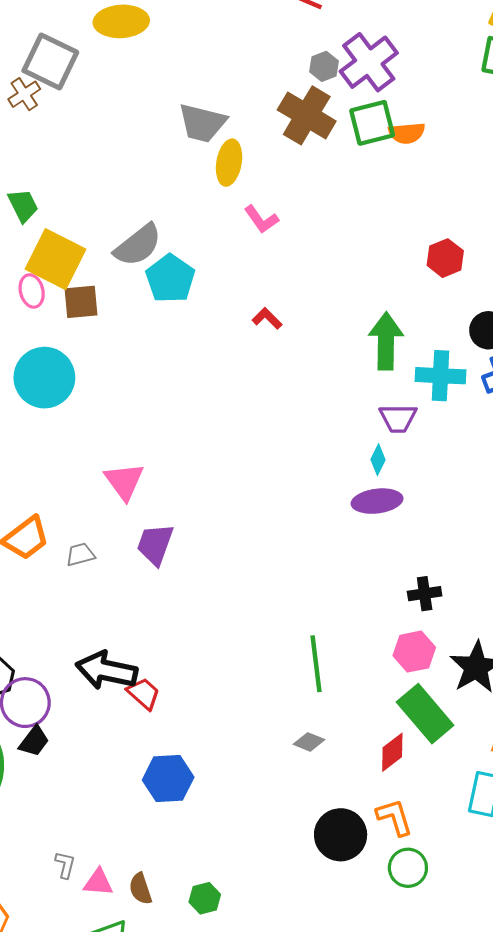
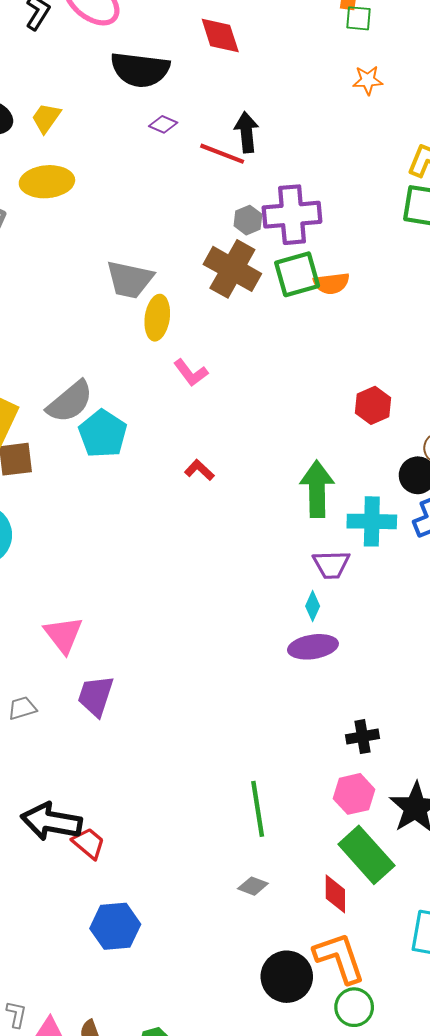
purple cross: (369, 62) -> (292, 215), turned 34
red diamond: (392, 752) -> (335, 894), turned -51
orange L-shape: (394, 817) -> (339, 958), size x1.4

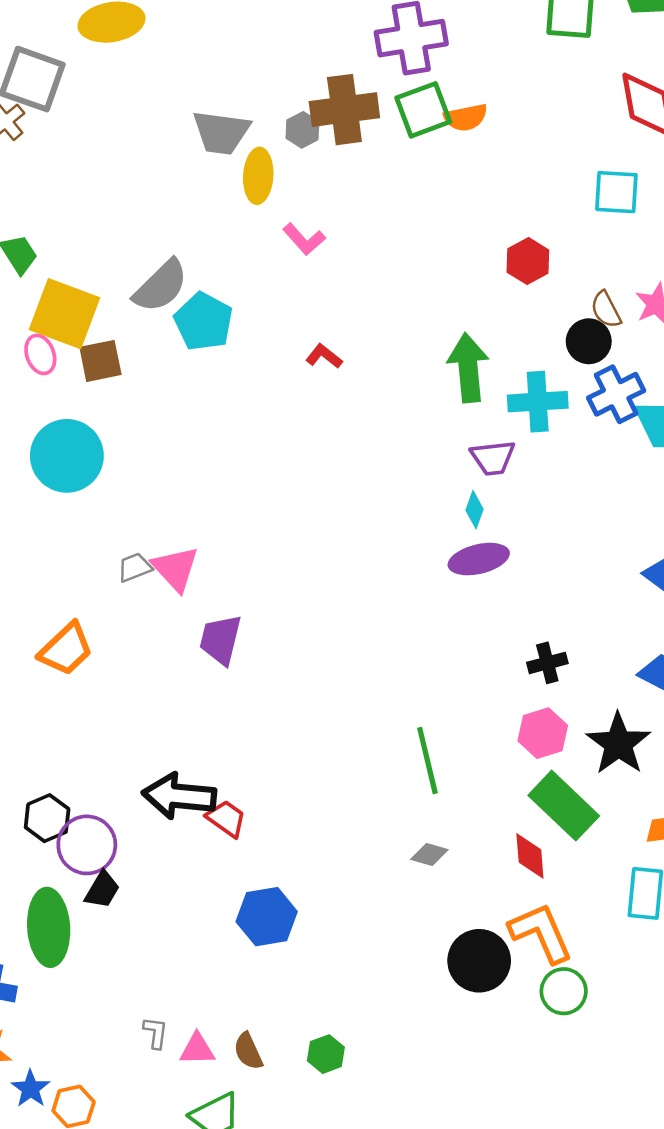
gray hexagon: (248, 220) -> (302, 130), moved
brown cross: (232, 269) -> (344, 110), turned -32
gray trapezoid: (22, 708) -> (135, 567), moved

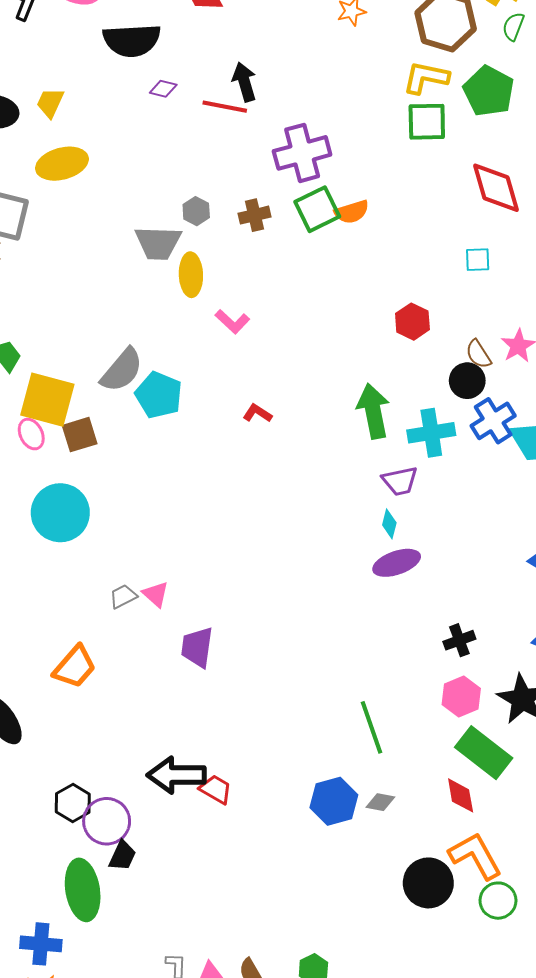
brown cross: (344, 110) -> (254, 215), size x0.6
gray hexagon: (302, 130) -> (196, 211), moved
cyan square: (616, 192) -> (478, 260), size x0.7
pink triangle: (175, 569) -> (156, 594), size x0.7
blue hexagon: (267, 917) -> (334, 801), moved

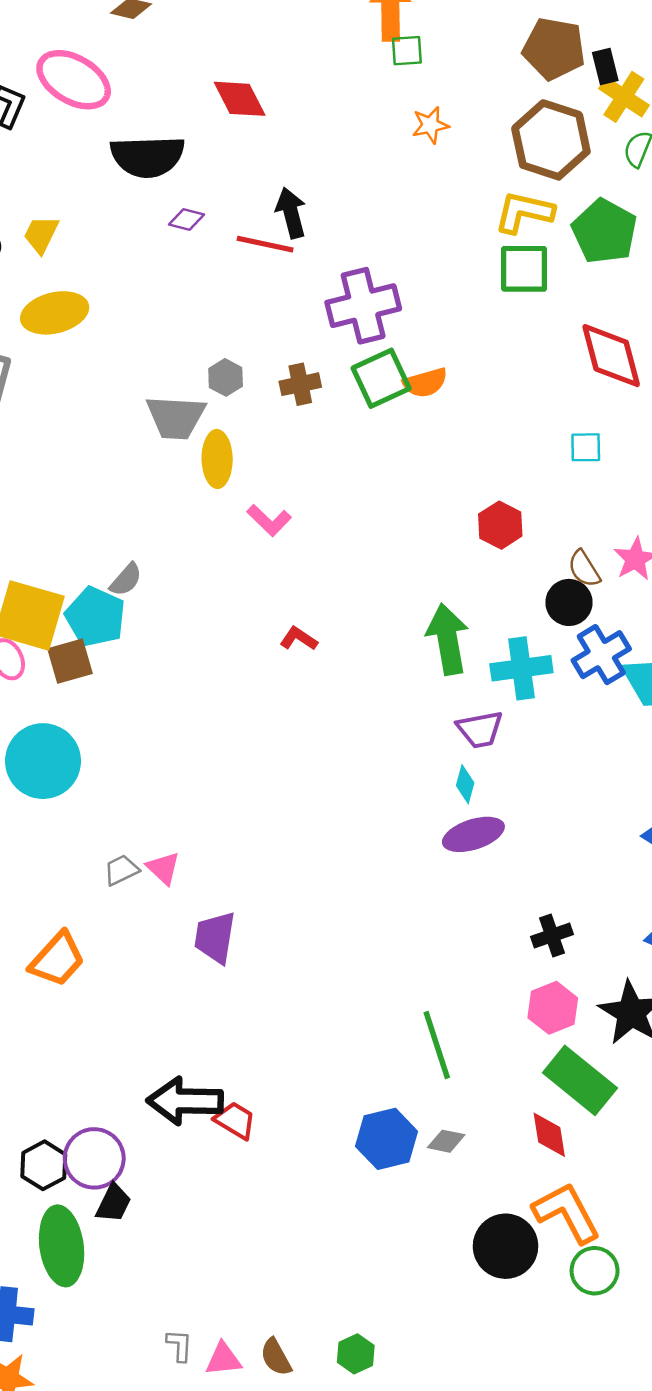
gray semicircle: (122, 370) -> (126, 580), size x0.6
cyan pentagon: (159, 395) -> (95, 617), moved
black hexagon: (73, 803) -> (44, 1165), moved

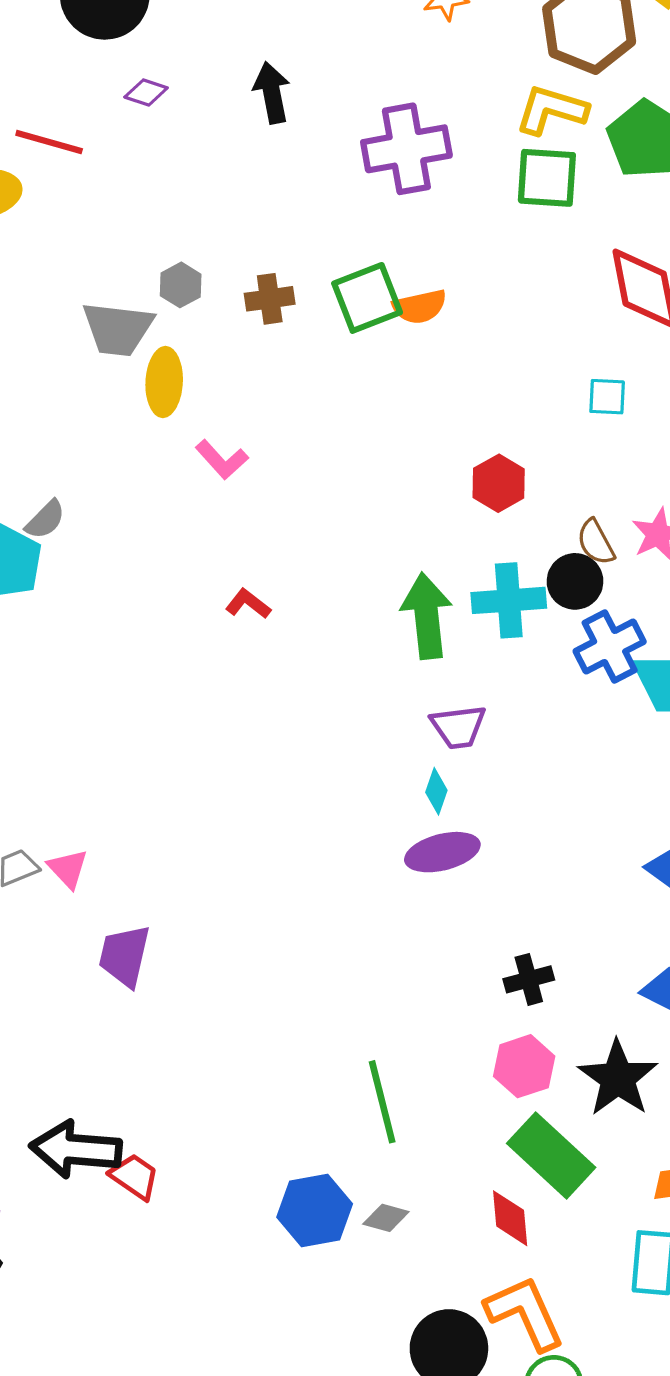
red line: (265, 244) -> (49, 142), moved
purple cross: (363, 306) -> (406, 149), moved
cyan cross: (521, 668) -> (509, 600), moved

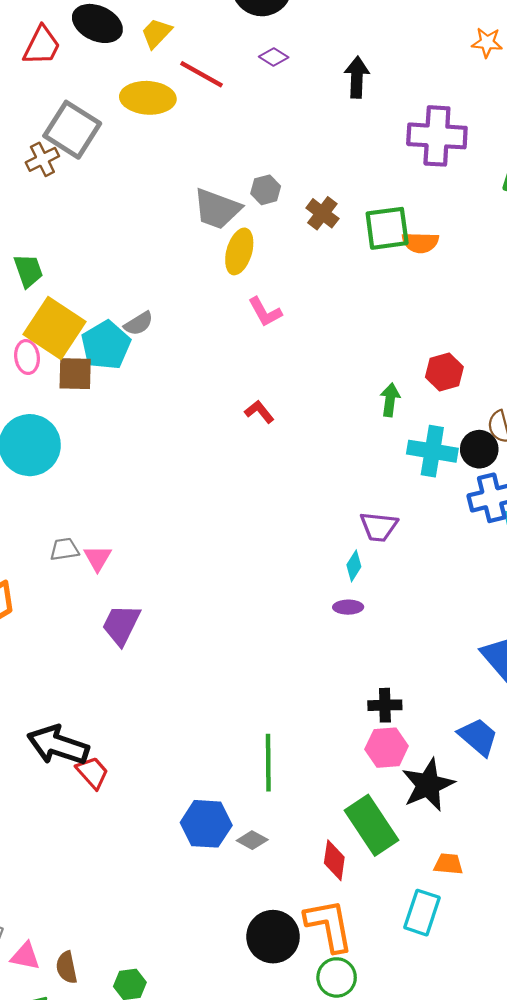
brown cross: (270, 299) -> (322, 213), turned 32
green arrow: (427, 616) -> (390, 400), moved, size x0.6
purple ellipse: (442, 852) -> (348, 607), size x0.6
pink hexagon: (524, 1066) -> (387, 748), moved

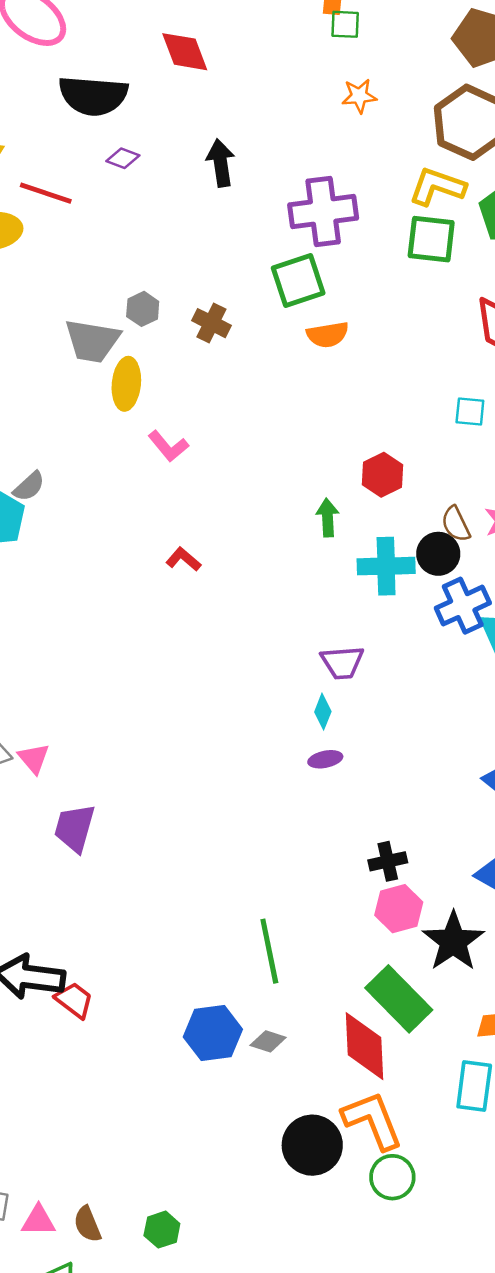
green square: (387, 228) -> (298, 281), moved
red diamond: (334, 860) -> (365, 1046), size x1.5

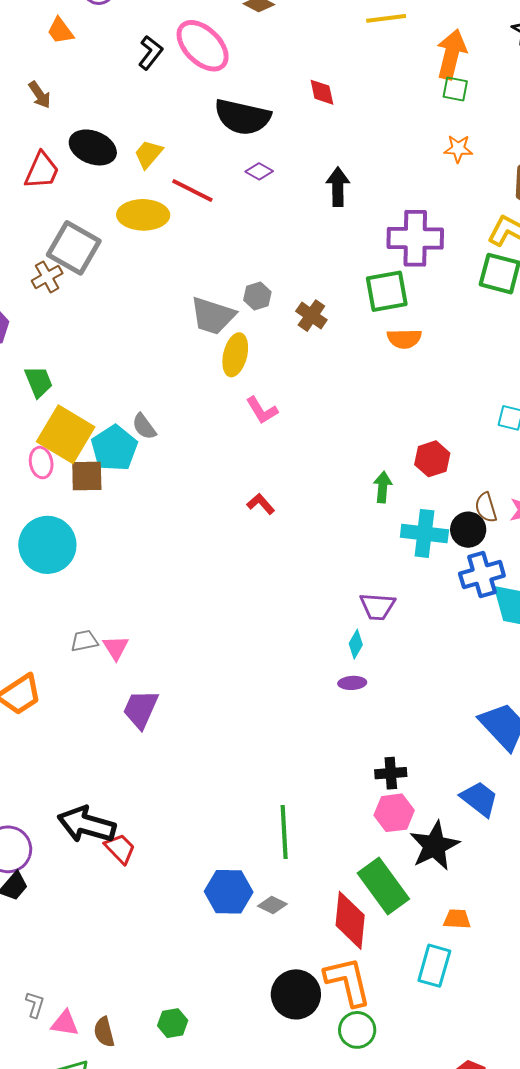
red diamond: (185, 52) -> (322, 92), size x0.7
gray semicircle: (29, 486) -> (144, 426), turned 88
green hexagon: (162, 1230) -> (173, 1023), moved

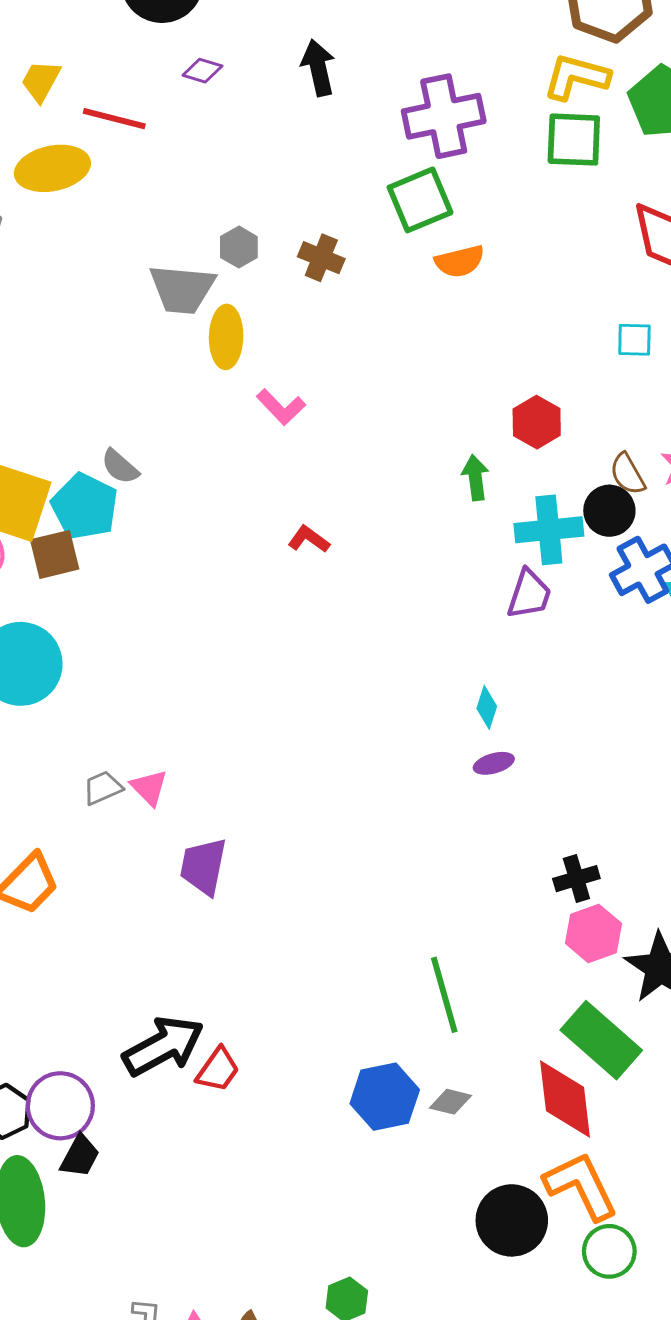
purple trapezoid: (377, 606) -> (529, 594), moved, turned -63
black arrow: (87, 824) -> (163, 1046), turned 148
red trapezoid: (120, 849) -> (218, 1070), turned 92

